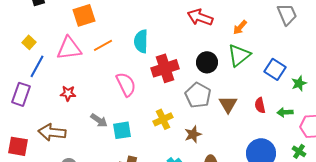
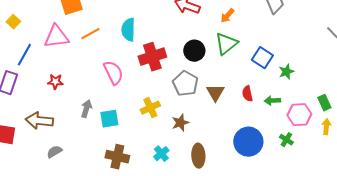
yellow square: (29, 42) -> (13, 22), moved
gray arrow: (99, 120) -> (86, 109), turned -108

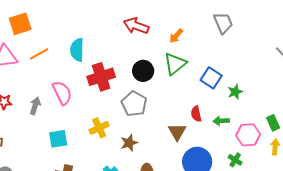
brown triangle: (215, 93) -> (177, 132), moved
gray arrow: (86, 109) -> (35, 106), moved

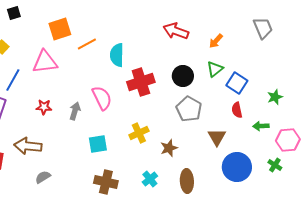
orange line: (39, 54) -> (87, 44), moved
green triangle: (175, 64) -> (215, 69), size x0.7
blue square: (211, 78) -> (237, 83), moved
gray pentagon: (134, 104) -> (189, 109), moved
red semicircle: (196, 114) -> (237, 110), moved

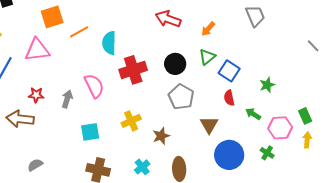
green arrow: (261, 126) -> (253, 114), turned 35
brown arrow: (28, 146) -> (20, 119), moved

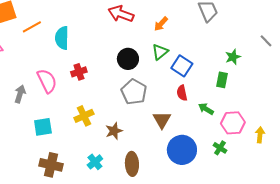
red cross: (133, 70) -> (79, 72), moved, size x0.6
green star: (267, 85) -> (233, 57), moved
green rectangle: (305, 116) -> (222, 80), moved, turned 35

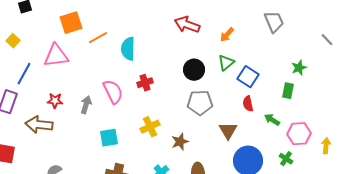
gray line: (266, 41) -> (327, 40), moved
gray pentagon: (134, 92) -> (200, 103), turned -30

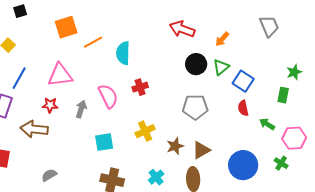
pink triangle: (56, 56) -> (60, 75), moved
black circle: (194, 70) -> (196, 64), moved
brown triangle: (228, 131) -> (201, 150), moved, turned 30

